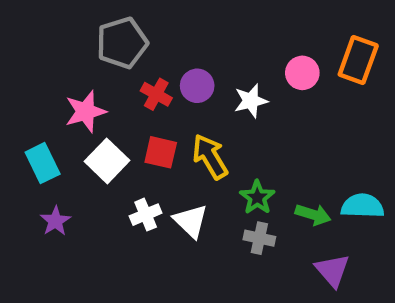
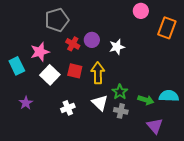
pink circle: (302, 73) -> (141, 11), moved
yellow arrow: (210, 157) -> (98, 73), turned 30
cyan rectangle: (43, 163) -> (17, 66), moved
white cross: (146, 215) -> (68, 108), moved
white triangle: (191, 221) -> (100, 103), moved

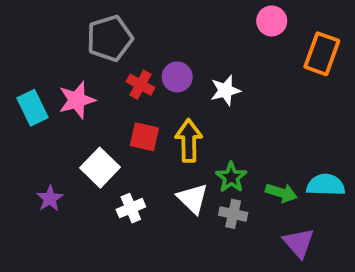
cyan rectangle: (17, 66) -> (32, 108), moved
white square: (50, 75) -> (100, 168), moved

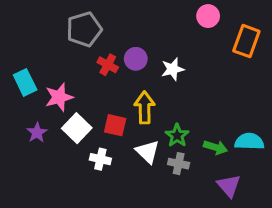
pink star: (77, 100) -> (59, 97), moved
red square: (144, 137) -> (115, 125), moved
purple star: (50, 198) -> (37, 133), moved
white cross: (131, 208) -> (100, 159), turned 36

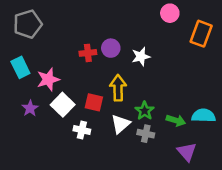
gray pentagon: (84, 29) -> (28, 24), moved
red cross: (108, 65) -> (88, 53), turned -35
white triangle: (148, 152) -> (120, 124), turned 35

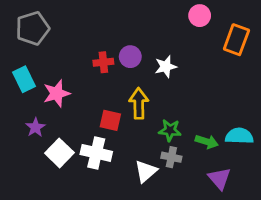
white square: (63, 105) -> (59, 153), moved
green star: (145, 111) -> (170, 130), turned -30
white triangle: (120, 124) -> (146, 171), moved
white cross: (82, 130) -> (96, 153), size x1.5

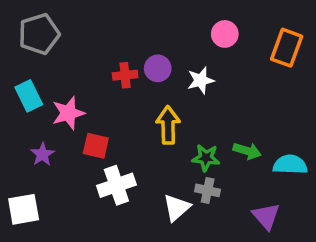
pink circle: (200, 16) -> (225, 34), moved
red square: (110, 120) -> (96, 146), moved
green arrow: (207, 142) -> (247, 151), moved
white square: (59, 153) -> (24, 209), moved, turned 36
white cross: (96, 153) -> (116, 185), turned -32

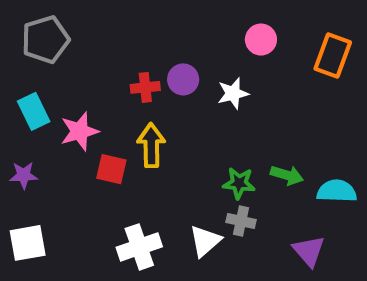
yellow arrow: (168, 125) -> (151, 145), moved
purple star: (43, 154) -> (24, 175), moved, turned 30
white cross: (116, 185) -> (139, 247), moved

